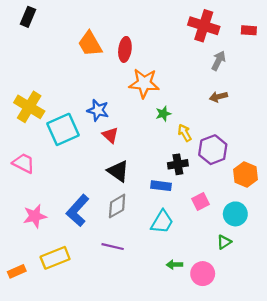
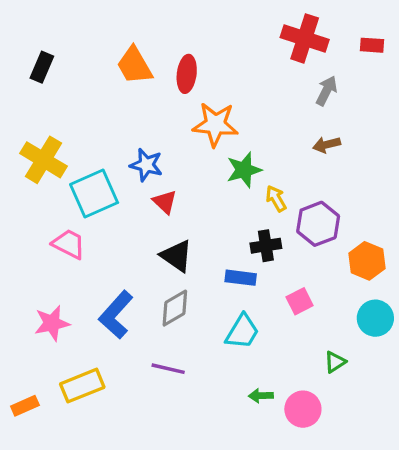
black rectangle: (28, 17) -> (42, 67), moved
green star: (163, 114) -> (244, 170), size x1.5
pink trapezoid: (24, 163) -> (69, 244), moved
cyan circle: (235, 214) -> (375, 318), moved

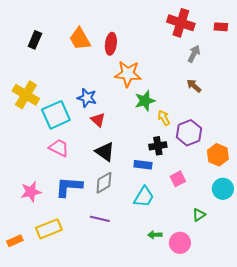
black rectangle: (42, 67) -> (35, 40), moved
brown arrow: (327, 145) -> (194, 86), turned 56
pink trapezoid: (69, 244) -> (59, 148), moved
blue L-shape: (116, 315) -> (69, 187), turned 52

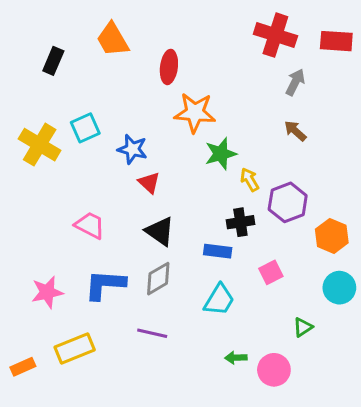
red rectangle: (221, 27) -> (336, 41), size x1.5
orange trapezoid: (80, 39) -> (113, 40), moved
cyan square: (56, 115) -> (85, 128), moved, size x0.7

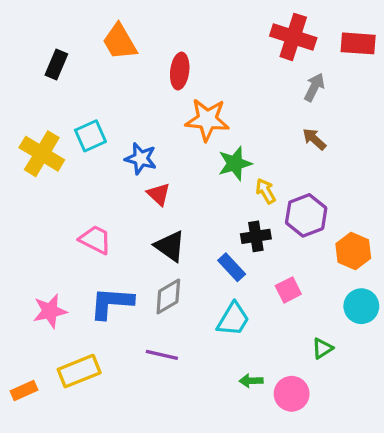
blue rectangle: (218, 251) -> (232, 267), turned 40

